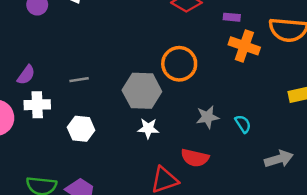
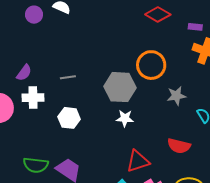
gray star: (207, 117) -> (176, 96), moved
red semicircle: (195, 158) -> (179, 146), moved

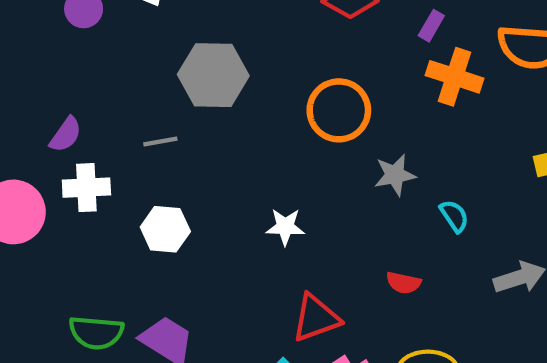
purple rectangle: (195, 27) -> (431, 26), turned -64
gray hexagon: (120, 87) -> (213, 75), moved
red semicircle: (179, 146) -> (403, 283), size x0.7

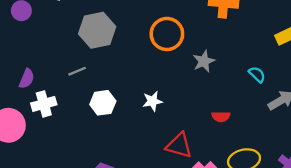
cyan semicircle: (454, 216) -> (257, 74), moved
white hexagon: (165, 229) -> (103, 103), moved
red triangle: (316, 318) -> (179, 145), turned 48

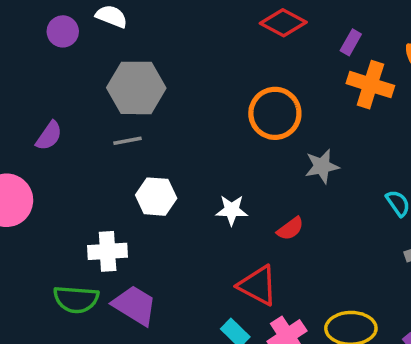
gray hexagon: (97, 30) -> (136, 88), moved
white cross: (44, 104) -> (108, 251), moved
red semicircle: (221, 117) -> (290, 229), moved, turned -48

